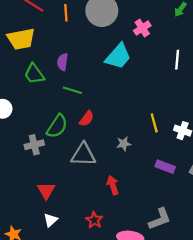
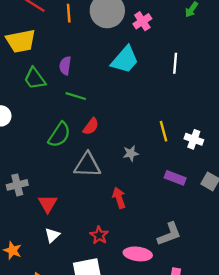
pink cross: (142, 28) -> (142, 21), moved
white line: (177, 60) -> (175, 63), moved
gray cross: (34, 145) -> (17, 185), moved

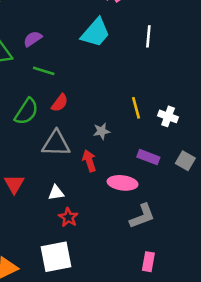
purple semicircle: (65, 66) -> (33, 39), turned 48
red arrow: (119, 198) -> (89, 161), moved
white triangle: (52, 235) -> (56, 193), moved, turned 35
pink ellipse: (138, 254) -> (123, 183), moved

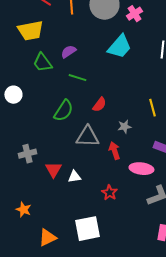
red semicircle: (60, 103) -> (99, 105), moved
white triangle: (56, 193) -> (74, 177), moved
red star: (68, 217) -> (109, 193), moved

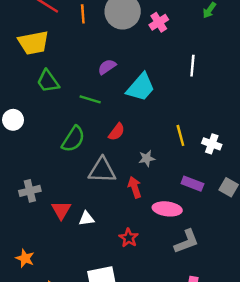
cyan trapezoid: (119, 47) -> (141, 87), moved
purple semicircle: (68, 52) -> (107, 67), moved

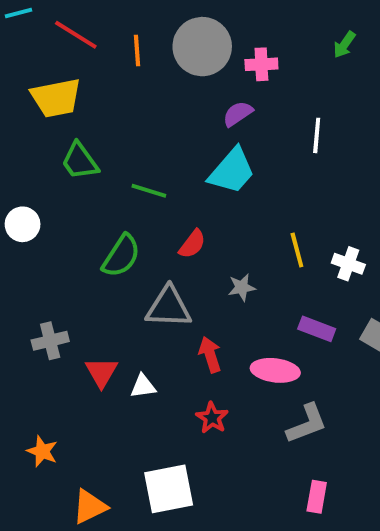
pink cross: (159, 22) -> (261, 64), turned 30
purple semicircle: (107, 67) -> (238, 114), moved
red arrow: (135, 187) -> (210, 355), moved

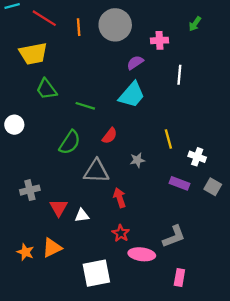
pink cross: (261, 64) -> (160, 40), moved
white cross: (348, 264) -> (197, 157), moved
pink ellipse: (275, 370) -> (142, 254), moved
orange triangle: (90, 507) -> (52, 248), moved

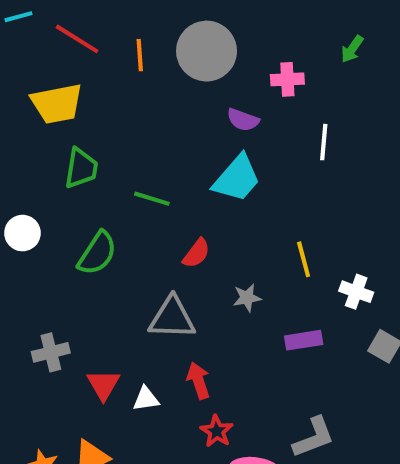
purple semicircle: (135, 63) -> (243, 120), turned -126
green trapezoid: (46, 89) -> (81, 168), turned -135
green semicircle: (70, 142) -> (97, 253), moved
purple rectangle: (179, 183) -> (304, 340), moved, turned -30
red arrow: (120, 198) -> (198, 381), moved

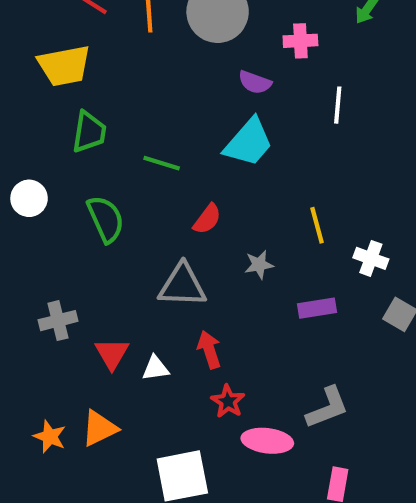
green semicircle: (97, 253) -> (106, 219), turned -57

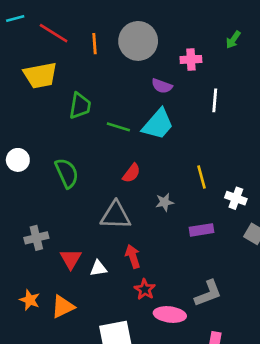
green trapezoid: (89, 132) -> (80, 106), moved
green line: (162, 163) -> (118, 127), moved
orange star: (50, 437) -> (30, 300), moved

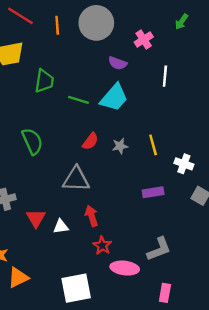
pink cross: (191, 59) -> (144, 40), turned -30
gray star: (165, 202) -> (120, 146), moved
orange triangle: (63, 307) -> (18, 277), moved

